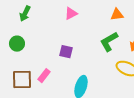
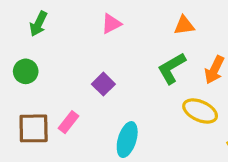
purple square: (66, 52) -> (103, 84), turned 32

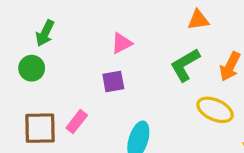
green arrow: (38, 24) -> (45, 33), moved
pink triangle: (111, 24) -> (122, 43), moved
purple square: (103, 84) -> (113, 82), turned 35

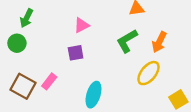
yellow ellipse: (215, 110) -> (148, 73), turned -75
brown square: (40, 128) -> (23, 86), turned 30

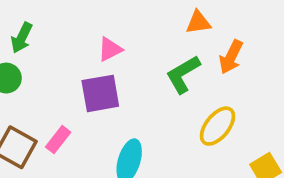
orange arrow: (159, 42) -> (231, 57), moved
purple square: (76, 53) -> (100, 93), size x1.5

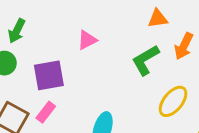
purple square: (100, 93) -> (49, 75), moved

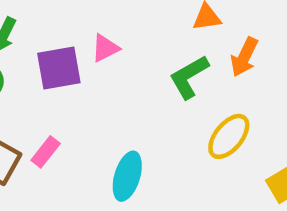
purple square: (49, 75) -> (59, 68), moved

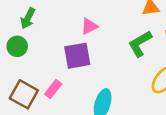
purple square: (59, 68) -> (77, 56), moved

